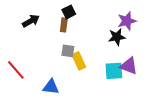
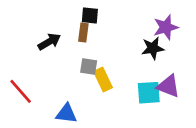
black square: (69, 12) -> (90, 15), turned 32
black arrow: (31, 21) -> (49, 42), moved

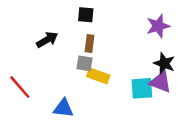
brown rectangle: (83, 32) -> (90, 43), moved
black star: (153, 48) -> (164, 63), moved, turned 30
yellow rectangle: (103, 80) -> (98, 76), turned -45

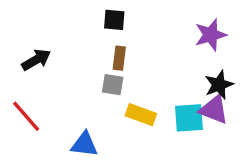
black arrow: (47, 40) -> (36, 60), moved
black star: (164, 63) -> (219, 85), turned 30
yellow rectangle: (98, 76) -> (141, 115), moved

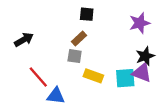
black square: (114, 20) -> (87, 14), moved
brown rectangle: (119, 58) -> (79, 38), turned 40
red line: (26, 116) -> (38, 77), moved

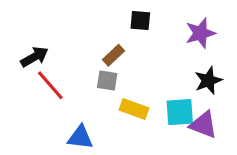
black square: (87, 14) -> (140, 20), moved
purple triangle: (142, 73) -> (204, 125), moved
red line: (38, 77) -> (50, 85), moved

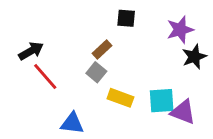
gray square: (107, 81) -> (96, 72), turned 30
black star: (208, 81) -> (194, 57), moved

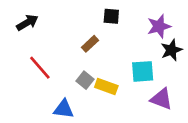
black arrow: (31, 51) -> (27, 23), moved
gray square: (96, 72) -> (85, 80), moved
cyan square: (162, 101) -> (143, 71), moved

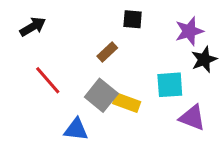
gray square: (85, 80) -> (101, 95), size x1.5

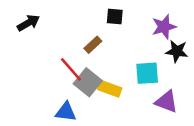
black star: (204, 59) -> (177, 51), turned 30
red line: (48, 80) -> (71, 69), moved

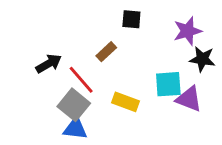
black arrow: (28, 23) -> (49, 64), moved
gray square: (88, 82) -> (74, 105), moved
purple triangle: (166, 102) -> (189, 99), moved

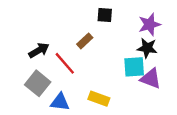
black star: (202, 59) -> (147, 48), moved
yellow rectangle: (126, 102) -> (99, 99), moved
gray square: (74, 105) -> (38, 83), moved

